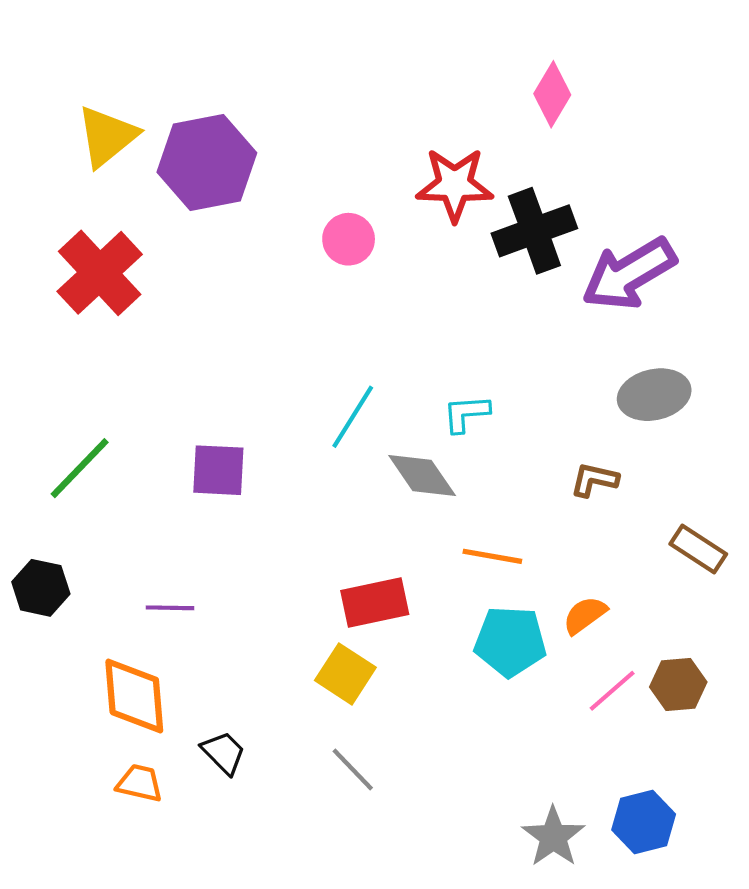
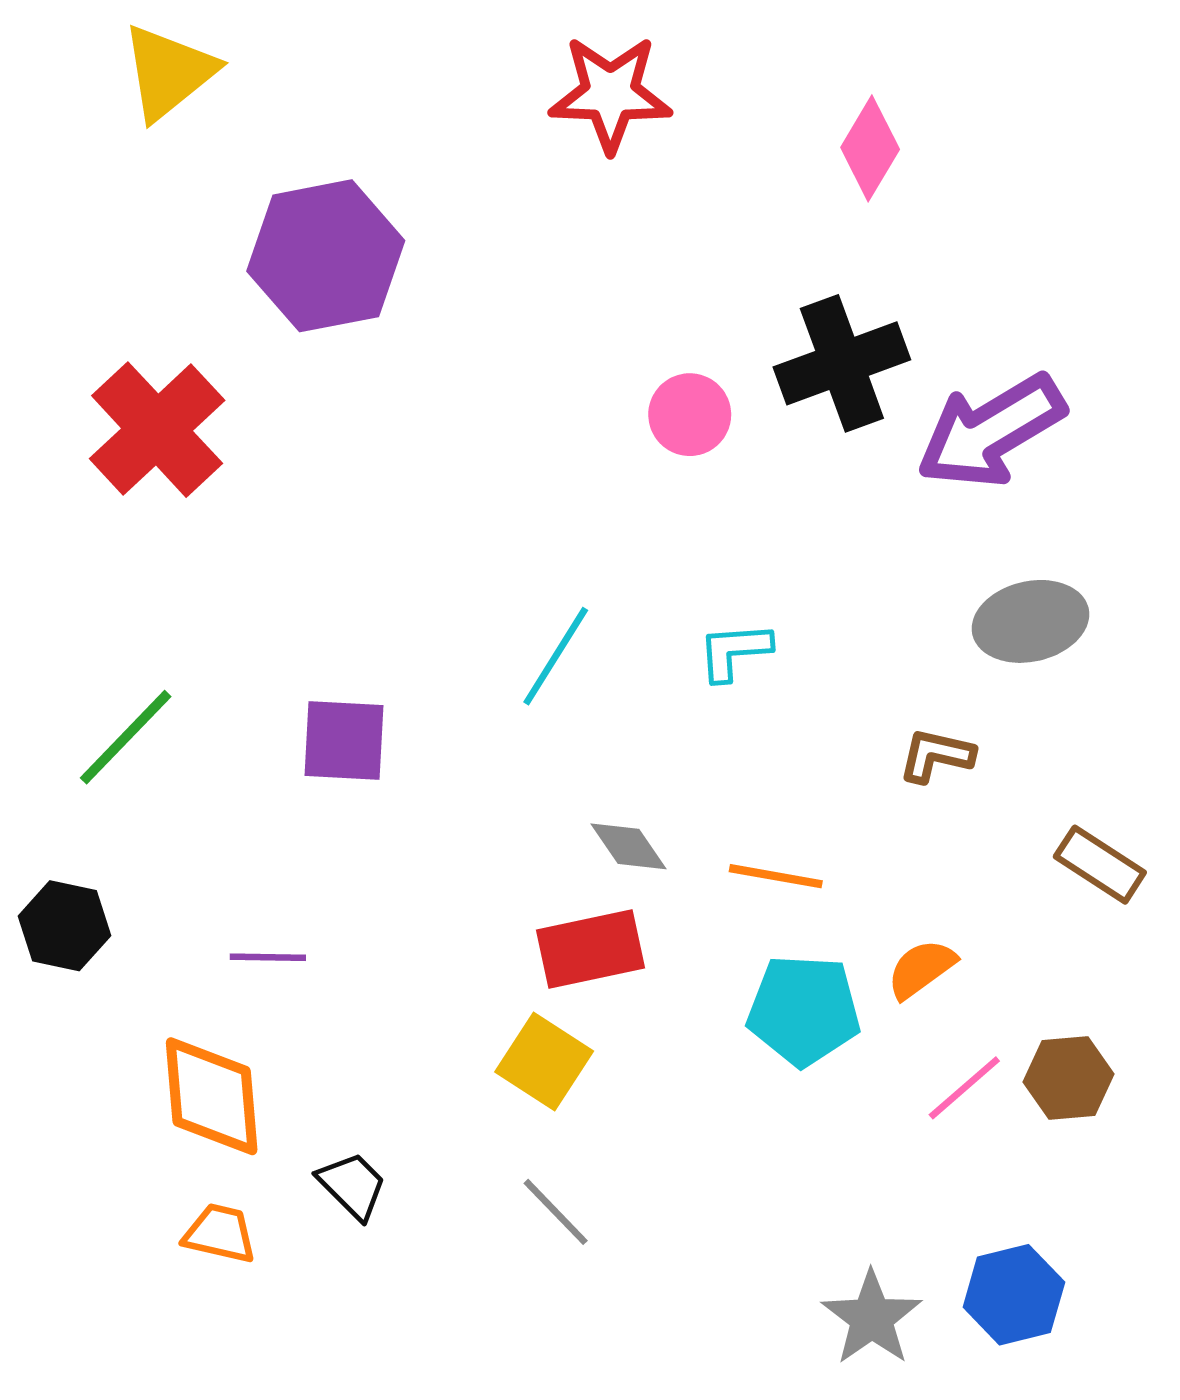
yellow triangle: (107, 136) -> (169, 72), moved
red star: (455, 185) -> (610, 94), moved
pink circle: (349, 239) -> (690, 415), moved
gray diamond: (422, 475) -> (629, 846), moved, size x0.7

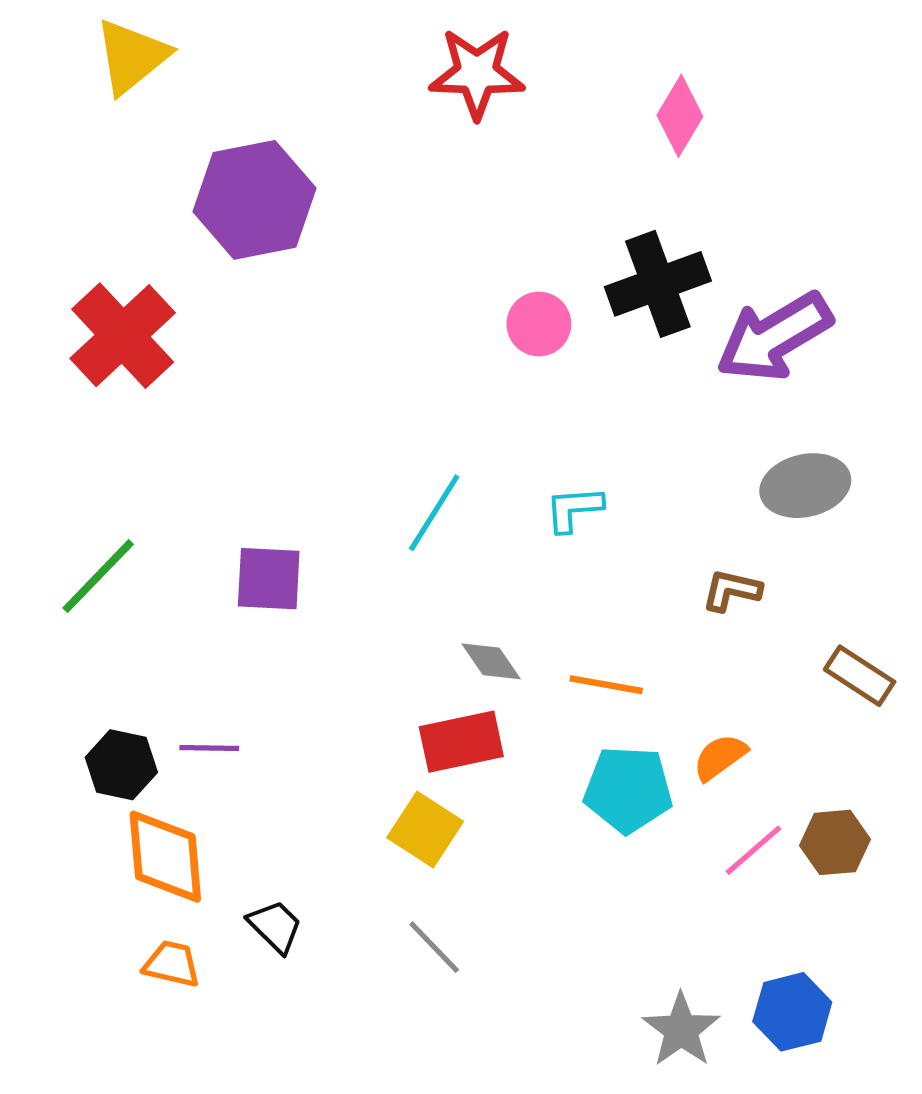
black hexagon: (64, 926) -> (121, 765), moved

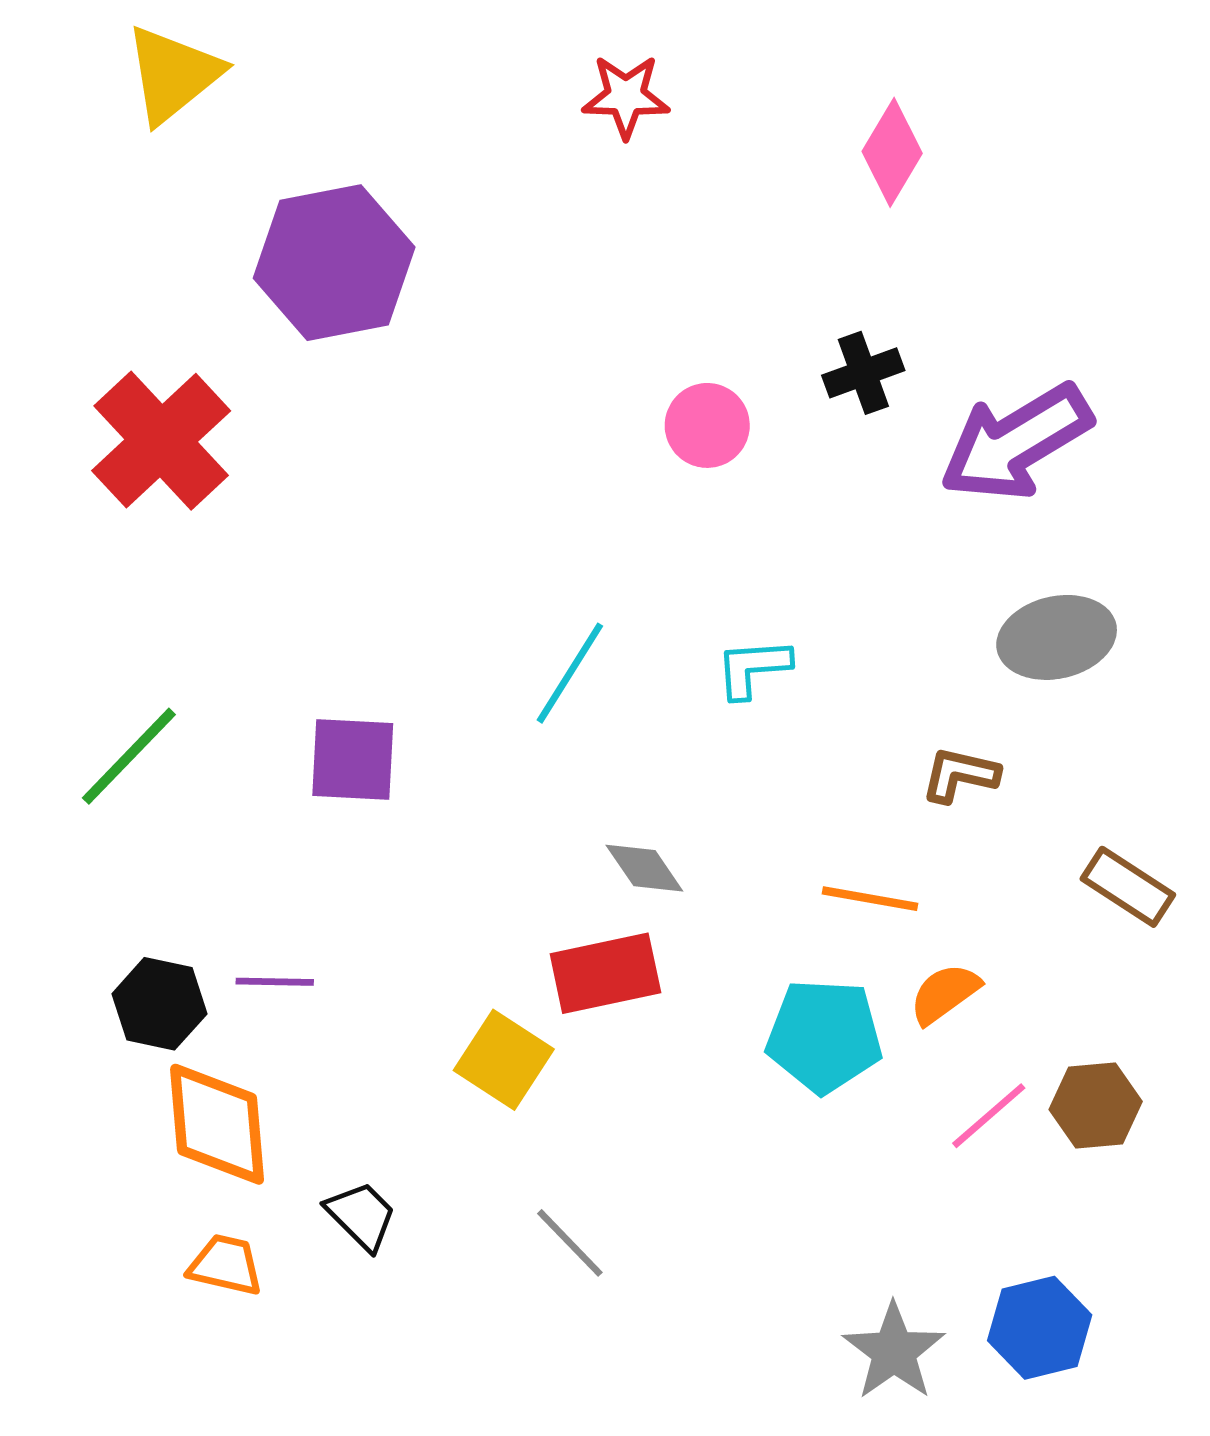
red star: (477, 73) -> (626, 96), size x0.7
black cross: (658, 284) -> (863, 373), size x0.6
orange line: (606, 685) -> (870, 899), moved
yellow square: (425, 829) -> (504, 1060), moved

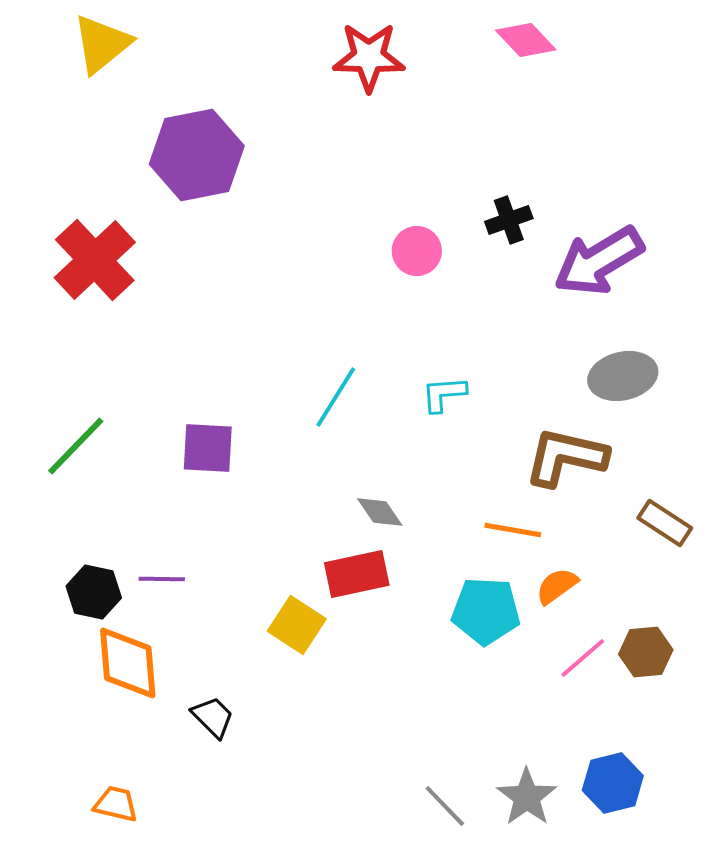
red star: (626, 96) -> (369, 57), size x1.4
pink diamond: (892, 152) -> (526, 40), moved, turned -74
brown L-shape: (960, 775) -> (566, 457), size x1.8
gray line: (570, 1243) -> (445, 806), moved
orange trapezoid: (226, 1265) -> (116, 804), moved

